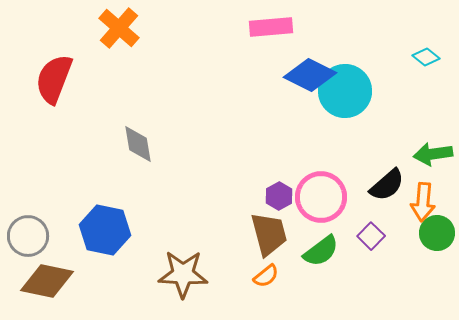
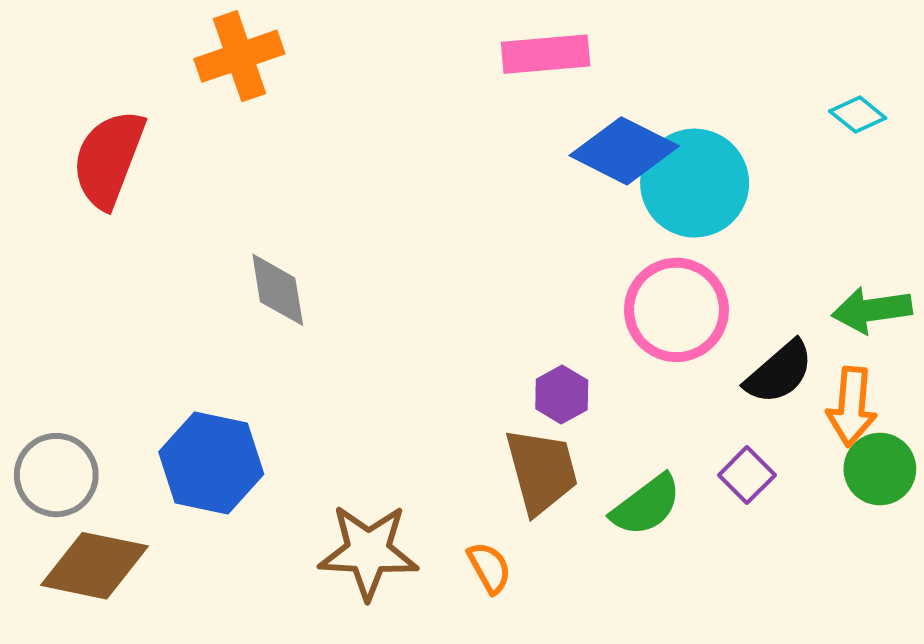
orange cross: (119, 28) -> (239, 56), turned 30
pink circle: (321, 197) -> (676, 310), moved
orange semicircle: (266, 276) -> (489, 568), moved, turned -80

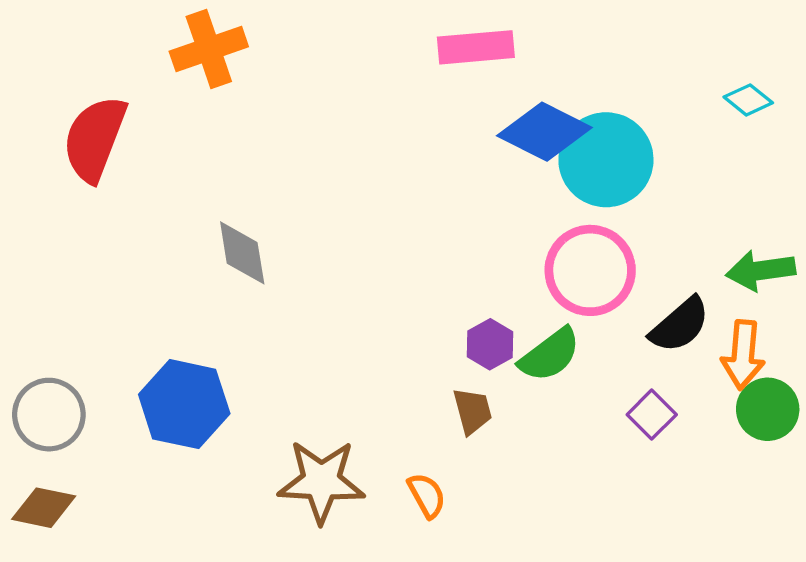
brown trapezoid: (542, 471) -> (472, 411), size x0.6
green semicircle: (646, 505) -> (550, 355), moved
brown diamond: (94, 566) -> (44, 508), moved, size x0.7

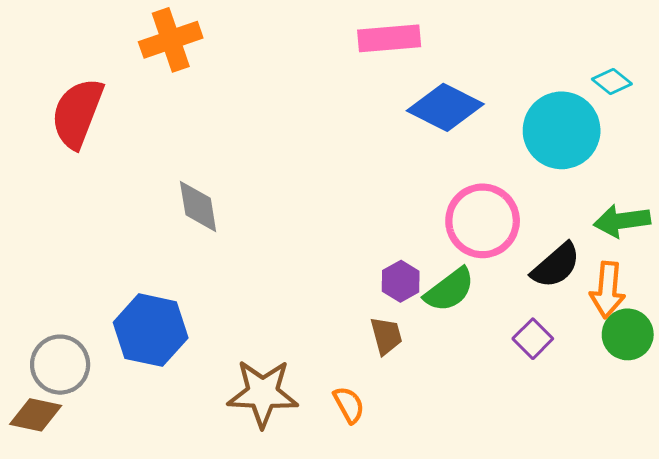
cyan circle: (606, 160) -> (562, 130), moved
gray circle: (49, 415) -> (60, 365), moved

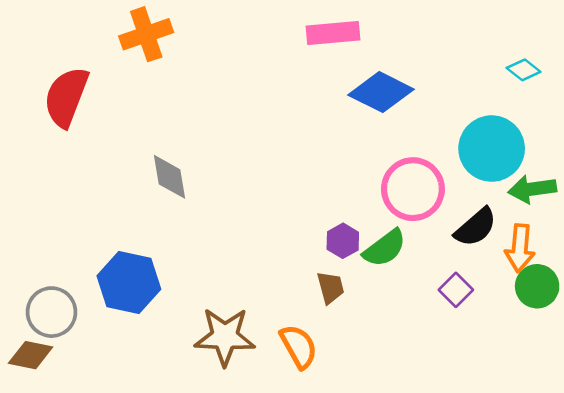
cyan circle: (562, 130) -> (492, 149), moved
orange semicircle: (349, 405) -> (299, 346), size x1.4

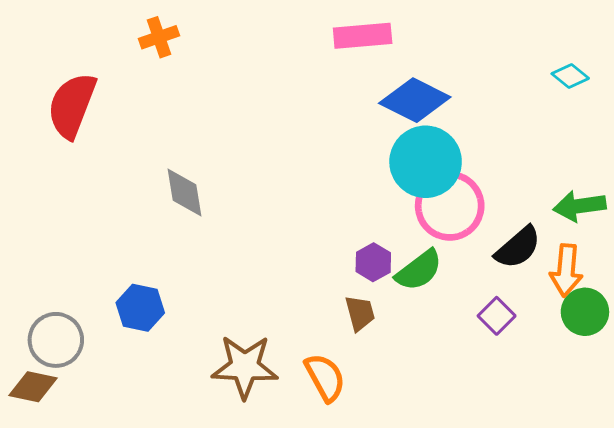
orange cross: (146, 34) -> (159, 37), size x0.7
cyan circle: (492, 149) -> (426, 162), moved
blue hexagon: (129, 283) -> (140, 308), size x0.7

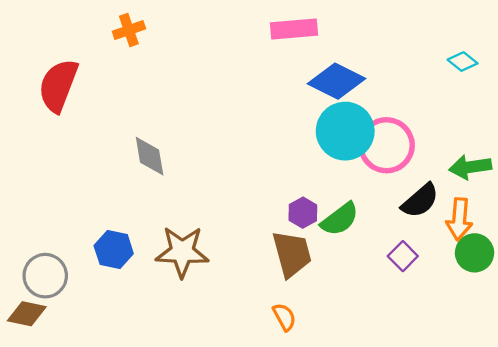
pink circle: (450, 206) -> (386, 145), moved
brown trapezoid: (360, 313) -> (292, 254), size x1.6
brown star: (245, 367) -> (182, 252), moved
orange semicircle: (325, 377) -> (284, 317), moved, size x0.7

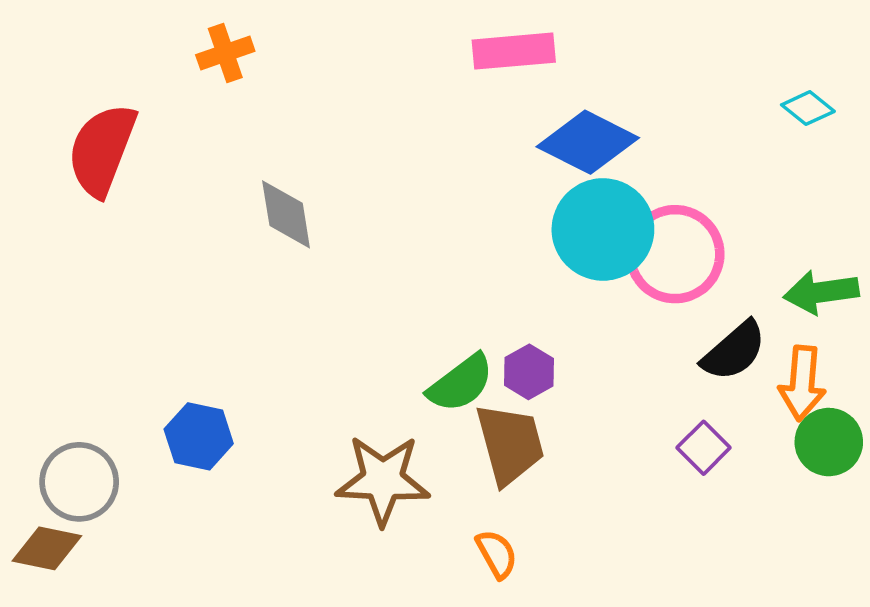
gray diamond: (150, 156) -> (286, 214), moved
green semicircle: (340, 219) -> (461, 383), moved
brown star: (182, 252) -> (383, 480), moved

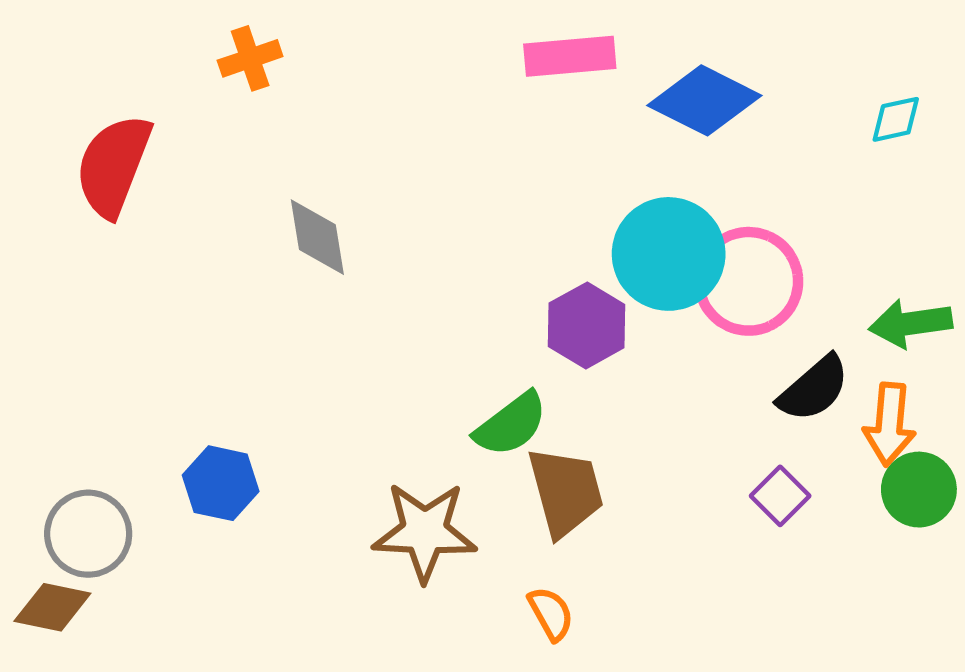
cyan diamond: (808, 108) -> (896, 119), turned -51
blue diamond: (588, 142) -> (704, 100), moved
purple hexagon: (529, 372) -> (587, 325), moved, size x1.4

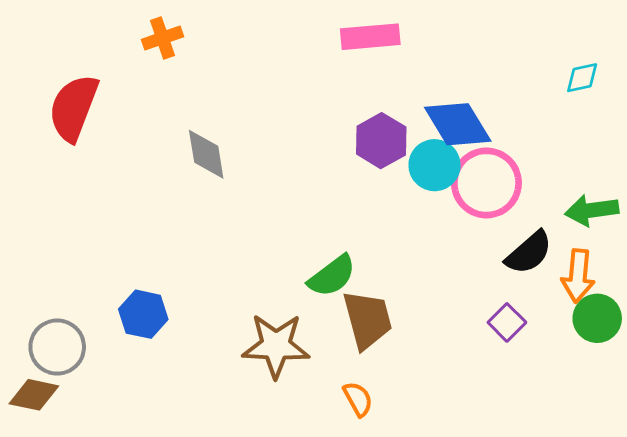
blue diamond: (704, 100) -> (458, 124), moved, turned 32
cyan circle: (669, 254) -> (434, 165), size x0.7
purple hexagon: (587, 325) -> (381, 141), moved

